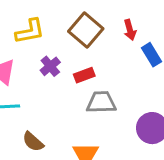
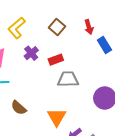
brown square: (86, 30) -> (57, 27), size x0.7
yellow L-shape: (30, 31) -> (17, 28), turned 150

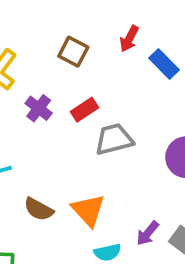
red arrow: (89, 27) -> (129, 39), turned 56
orange triangle: (57, 117) -> (88, 210), moved

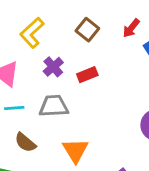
gray trapezoid: (114, 139) -> (54, 106), moved
brown semicircle: (39, 209) -> (25, 143), moved

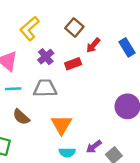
red arrow: (131, 28) -> (93, 45), moved

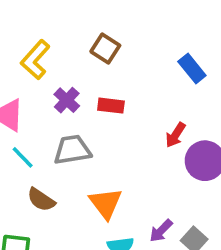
red arrow: (93, 45) -> (175, 135), moved
red rectangle: (73, 64) -> (111, 106), turned 35
cyan line: (13, 89) -> (23, 157), turned 56

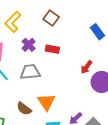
brown semicircle: (41, 200) -> (24, 109), moved

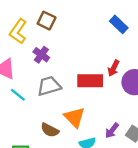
brown square: (51, 18) -> (47, 21), moved
red rectangle: (52, 49) -> (90, 81), moved, size x1.5

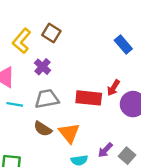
cyan line: (18, 95) -> (15, 104), turned -35
brown semicircle: (50, 130) -> (43, 129), moved

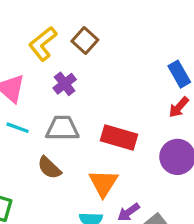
red arrow: (113, 88) -> (179, 107), moved
orange triangle: (69, 133) -> (103, 183), moved

